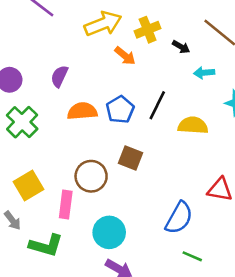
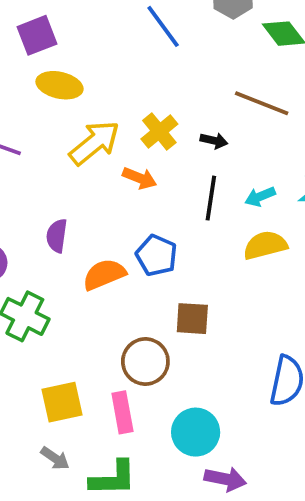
cyan arrow: (204, 73) -> (260, 197), moved
black line: (157, 105) -> (211, 198), moved
yellow square: (29, 185) -> (62, 402), turned 36

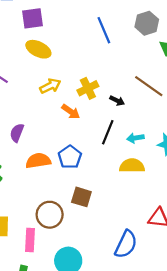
yellow arrow: (94, 143) -> (50, 86), size x0.7

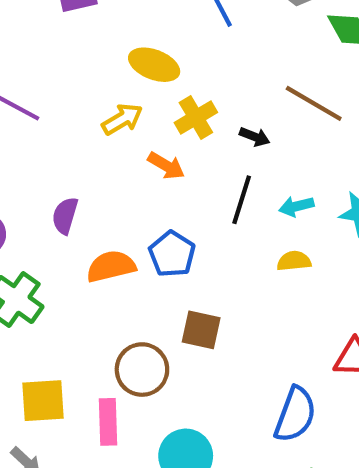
yellow ellipse: (38, 49) -> (154, 65), moved
yellow semicircle: (132, 166) -> (294, 261), size x0.7

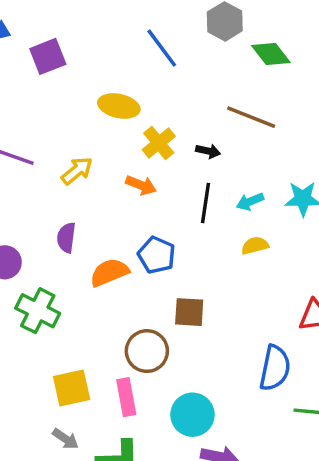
yellow arrow: (122, 119) -> (77, 171), moved

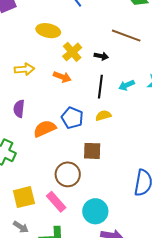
yellow arrow: (77, 171) -> (24, 69), turned 36
yellow semicircle: (255, 246) -> (103, 116), moved
pink rectangle: (126, 397) -> (56, 202), turned -30

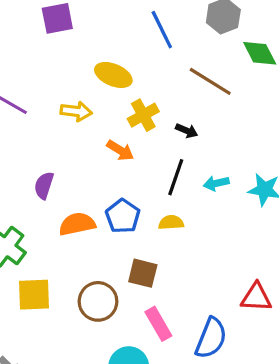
brown line: (126, 36) -> (210, 81), moved
yellow arrow: (24, 69) -> (76, 111), moved
yellow square: (24, 197) -> (34, 295), moved
pink rectangle: (56, 202) -> (158, 324), moved

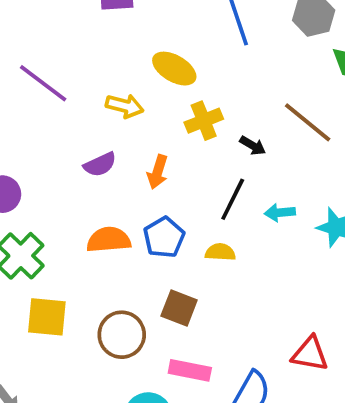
brown line: (210, 81) -> (308, 122), moved
orange arrow: (120, 150) -> (158, 172), moved, turned 68
purple semicircle: (44, 185) -> (100, 164), moved, turned -140
pink rectangle: (158, 324) -> (190, 370), turned -56

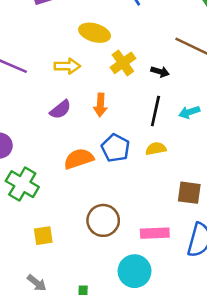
brown square: (179, 308) -> (189, 193), moved
yellow square: (47, 317) -> (43, 236), moved, size x0.7

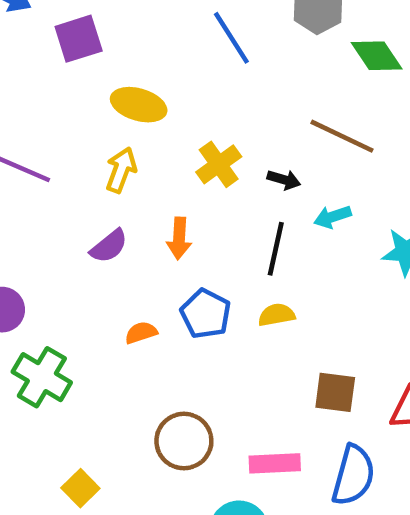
yellow ellipse: (95, 33) -> (139, 105), moved
yellow arrow: (67, 66) -> (121, 170), turned -70
cyan arrow: (189, 112) -> (332, 217), moved
orange semicircle: (79, 159) -> (141, 333), size x0.6
yellow square: (43, 236) -> (80, 488), moved, turned -36

